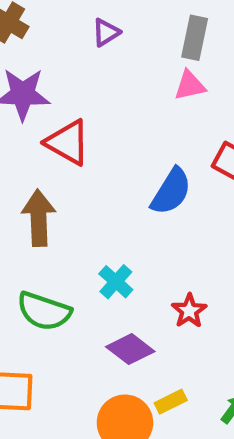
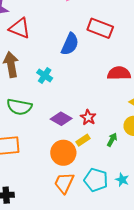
cyan cross: (116, 282) -> (45, 75), moved
red star: (189, 311) -> (88, 117), moved

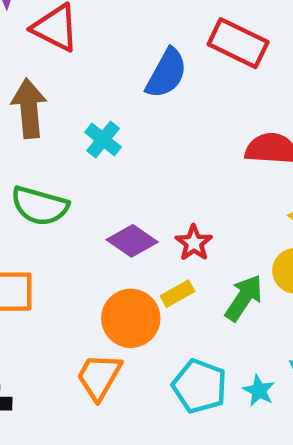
green arrow: (112, 140) -> (244, 298), size x1.5
orange trapezoid: (64, 183) -> (99, 376), moved

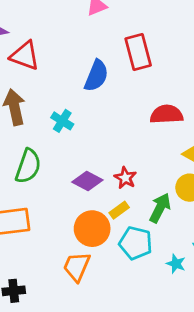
red rectangle: (238, 43) -> (138, 52), turned 56
green semicircle: (40, 206) -> (28, 166), turned -80
cyan pentagon: (199, 386) -> (136, 243), moved

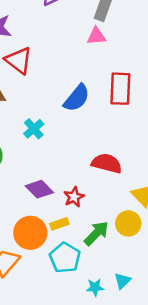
red semicircle: (166, 114) -> (107, 163), moved
cyan star: (176, 264) -> (95, 287), turned 30

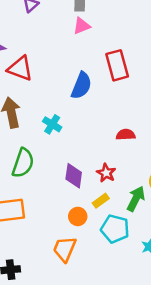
red semicircle: (107, 163) -> (126, 135), size x0.7
purple diamond: (39, 189) -> (74, 176), turned 70
orange circle: (30, 233) -> (78, 216), size x0.6

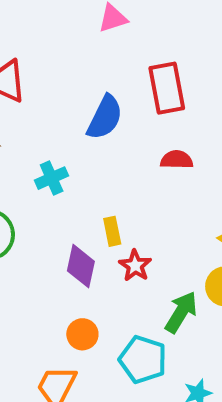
cyan cross: (52, 124) -> (52, 178), turned 30
red semicircle: (126, 135) -> (177, 160), moved
yellow rectangle: (101, 201) -> (112, 231), moved, turned -70

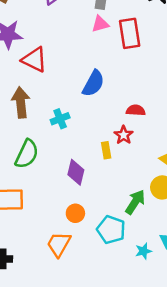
red rectangle: (167, 88) -> (130, 33), moved
yellow rectangle: (112, 231) -> (106, 150), moved
red star: (135, 266) -> (124, 135), moved

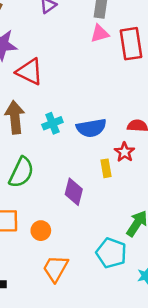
blue semicircle: (93, 83) -> (91, 128), moved, turned 52
cyan cross: (60, 119) -> (52, 123), moved
orange circle: (75, 213) -> (41, 231), moved

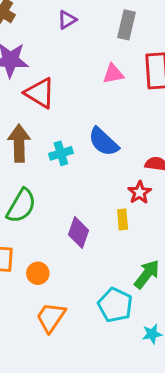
pink triangle: (100, 34) -> (113, 74), moved
blue semicircle: (91, 128) -> (103, 142), moved, turned 48
yellow rectangle: (106, 168) -> (123, 220), moved

